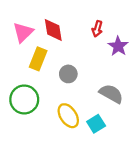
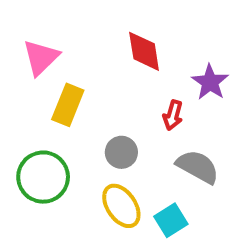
red arrow: (97, 29) -> (173, 115), moved
red diamond: (53, 30) -> (144, 51), moved
gray circle: (68, 74) -> (121, 152), moved

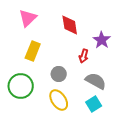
pink triangle: (41, 57) -> (28, 18), moved
cyan square: (171, 220) -> (94, 104), moved

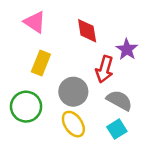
pink triangle: (28, 18) -> (35, 22), turned -42
red arrow: (84, 56) -> (104, 69), size x1.5
gray circle: (59, 74) -> (73, 92), size x1.5

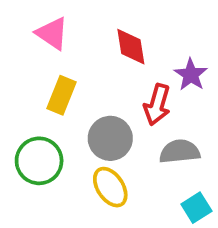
gray semicircle: (119, 100) -> (180, 151), turned -35
cyan square: (117, 129) -> (196, 208), moved

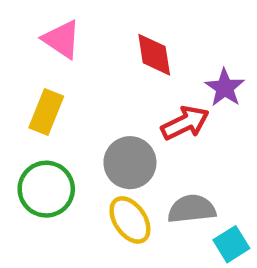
yellow rectangle: (62, 95) -> (46, 112), moved
red arrow: (157, 105) -> (185, 123), turned -132
gray semicircle: (180, 151) -> (192, 209), moved

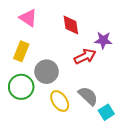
purple star: (225, 88) -> (103, 40), turned -30
gray circle: (130, 163) -> (47, 72), moved
gray semicircle: (192, 209) -> (88, 96), turned 50

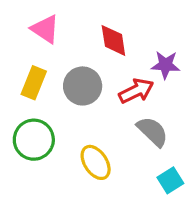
gray circle: (47, 72) -> (83, 86), moved
gray semicircle: (88, 96) -> (153, 132), moved

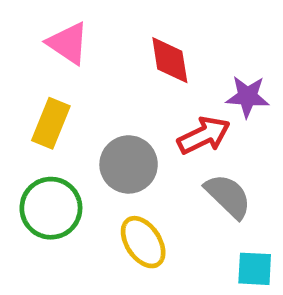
gray circle: (83, 86) -> (129, 164), moved
cyan square: (170, 180) -> (255, 269), turned 35

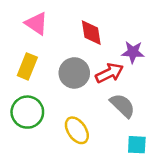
gray circle: (129, 164) -> (74, 73), moved

